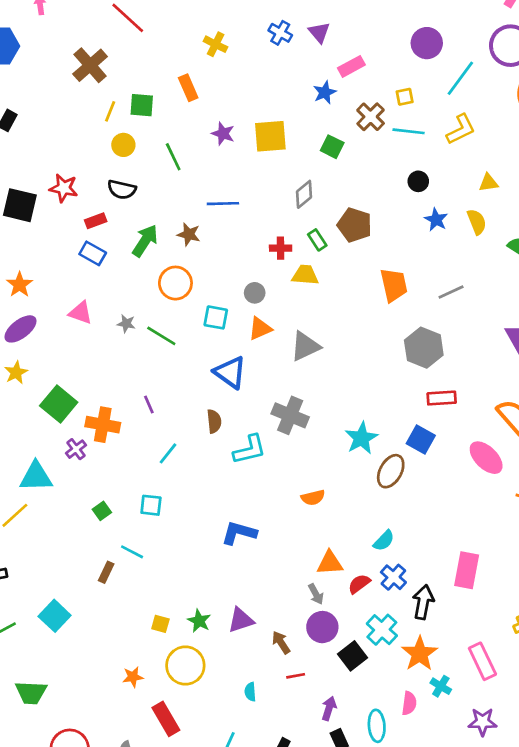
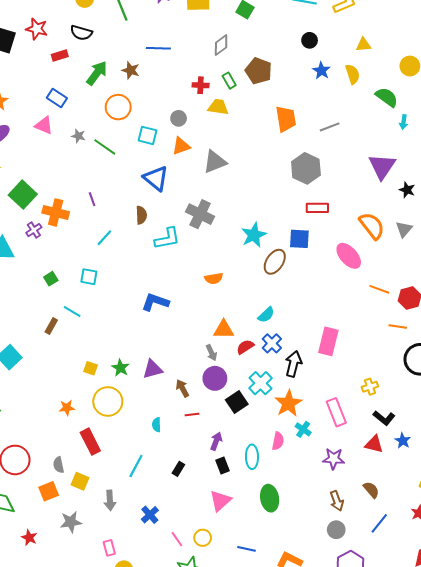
blue rectangle: (93, 253) -> (57, 98), moved
blue square: (421, 439) -> (299, 239), turned -30

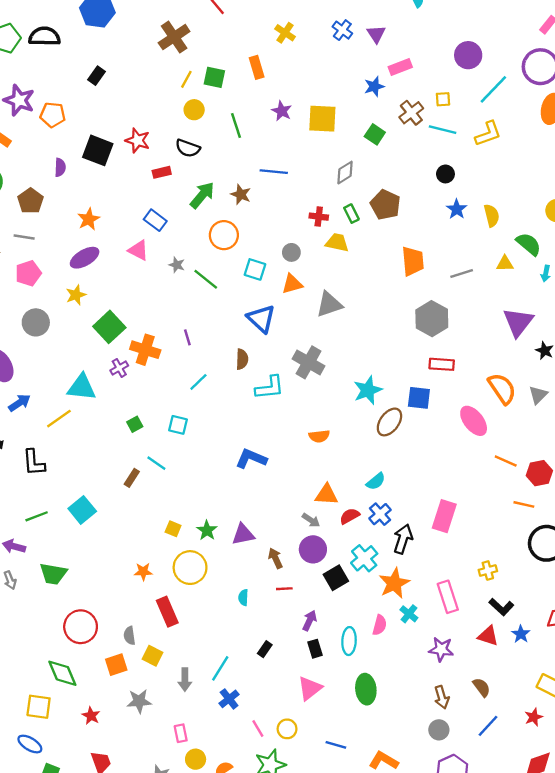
yellow triangle: (363, 45) -> (505, 264), moved
gray arrow: (211, 353) -> (311, 520), turned -35
cyan line: (136, 466) -> (220, 668), moved

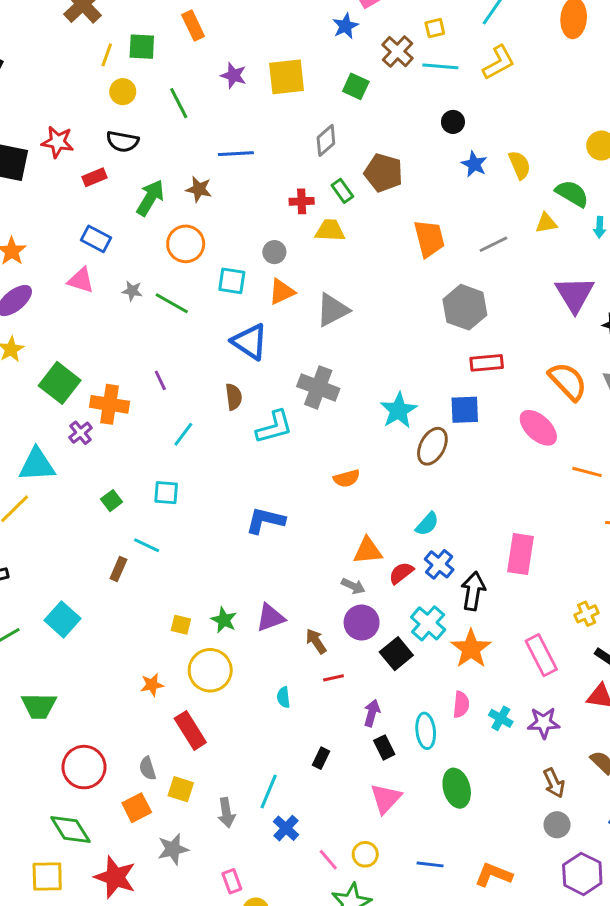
cyan cross: (409, 614) -> (501, 718), moved
red star: (91, 716) -> (115, 877), size x1.8

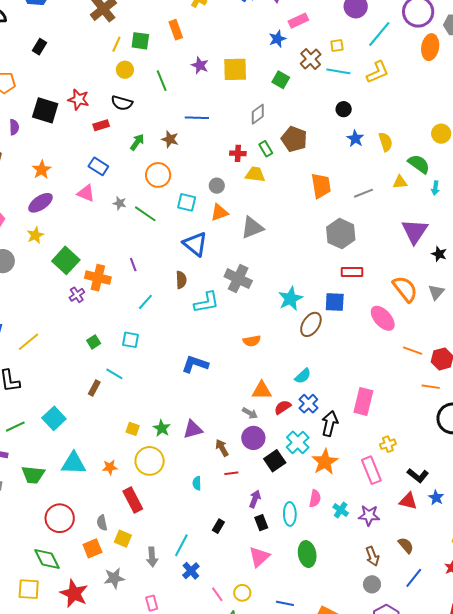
green arrow: (150, 198) -> (137, 142), size x0.7
cyan triangle: (37, 465) -> (74, 463), moved
yellow cross: (587, 614) -> (388, 444), moved

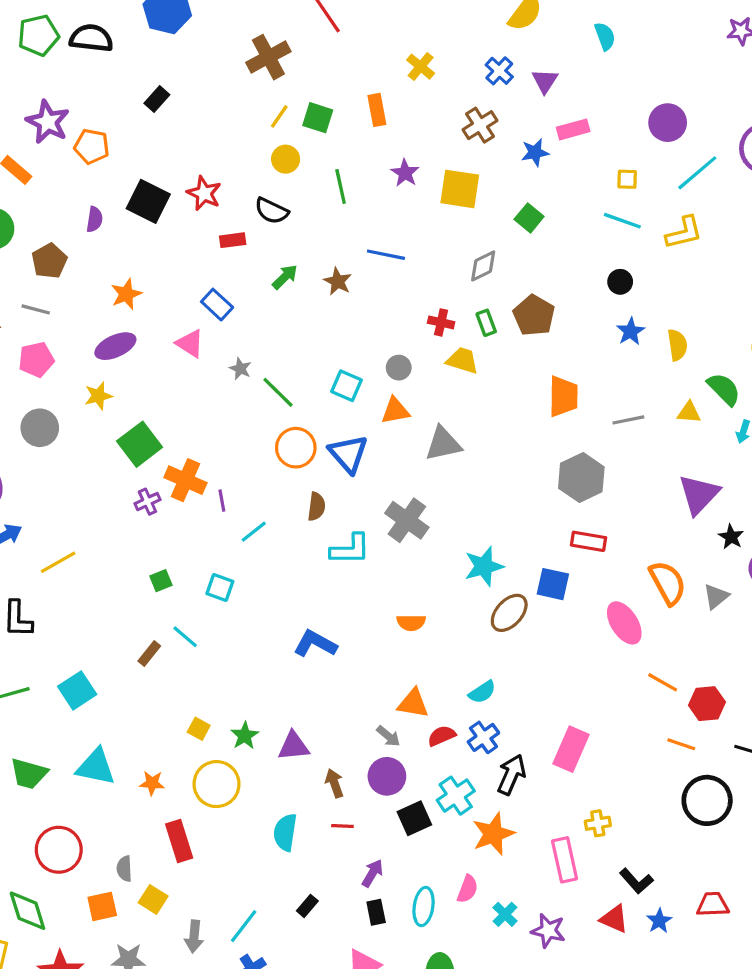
brown cross: (311, 59) -> (480, 125), moved
orange circle: (158, 175) -> (296, 448), moved
purple line: (133, 265) -> (222, 501), moved
cyan semicircle: (197, 483) -> (285, 832), size x1.6

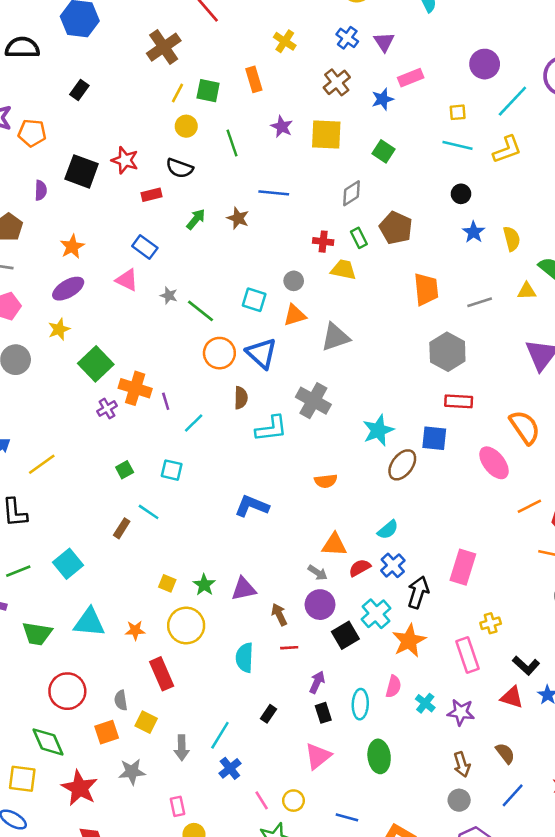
orange line: (663, 682) -> (529, 506), turned -50

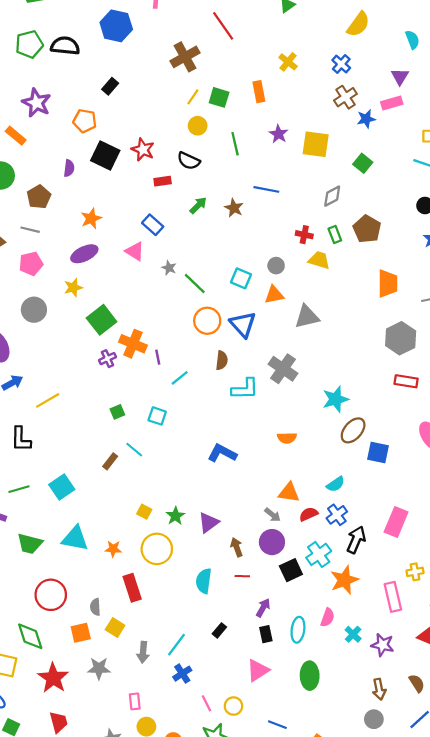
purple triangle: (384, 42) -> (400, 77), moved
brown cross: (337, 82) -> (345, 97), moved
orange pentagon: (32, 133) -> (85, 121), moved
blue square: (434, 438) -> (378, 453), moved
purple triangle: (244, 589) -> (209, 523), turned -30

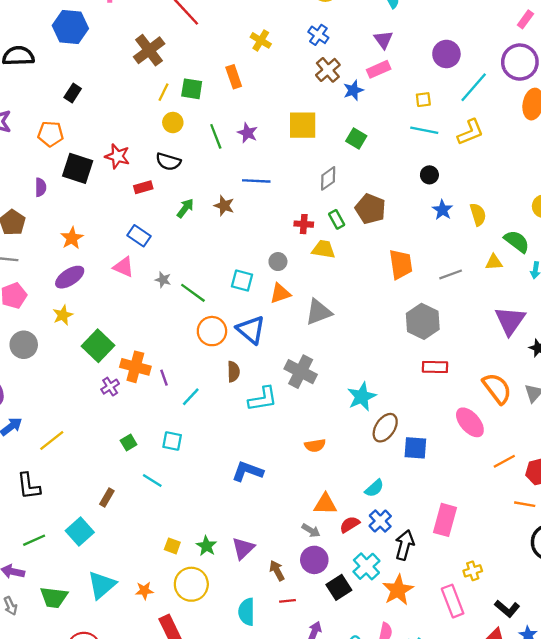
purple star: (279, 134) -> (247, 133), moved
brown rectangle: (110, 461) -> (107, 498), moved
cyan triangle: (75, 538) -> (102, 585), turned -44

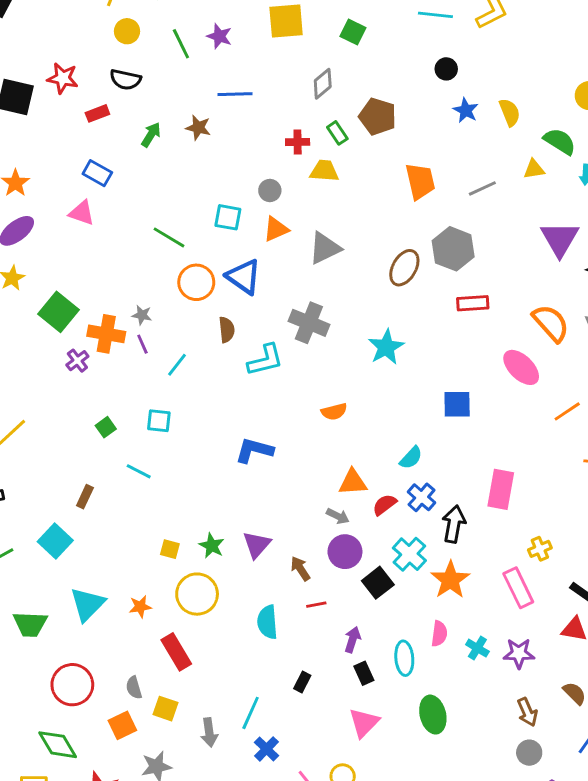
gray star: (163, 280) -> (142, 315), moved
brown ellipse: (385, 428) -> (404, 268), moved

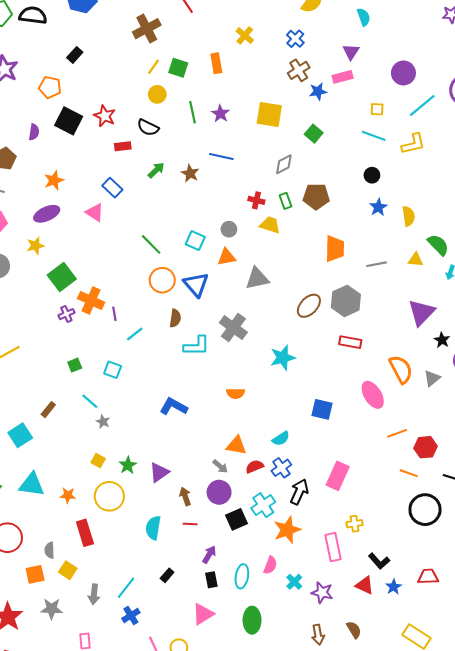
brown pentagon: (378, 116) -> (316, 196), turned -30
gray star: (142, 315) -> (103, 422), moved
cyan triangle: (88, 604) -> (32, 485), turned 40

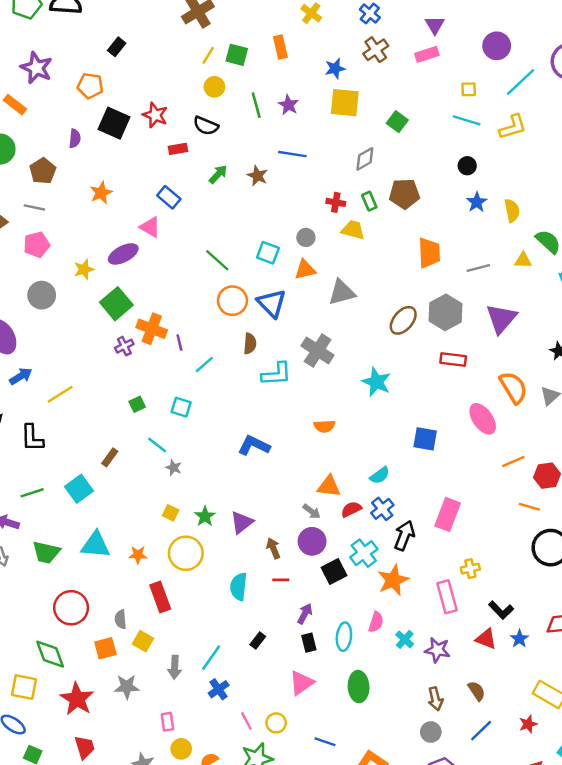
blue star: (318, 91) -> (335, 69), moved
purple ellipse: (47, 214) -> (123, 254), moved
purple triangle: (421, 312) -> (501, 319), moved
cyan star: (283, 358) -> (376, 382), turned -30

